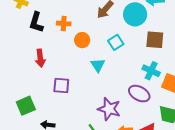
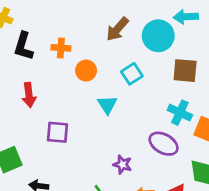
purple star: (109, 109) -> (122, 165), size x0.6

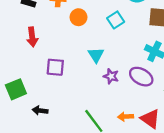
cyan triangle: (107, 105) -> (96, 55), moved
purple star: (122, 165) -> (111, 76), moved

